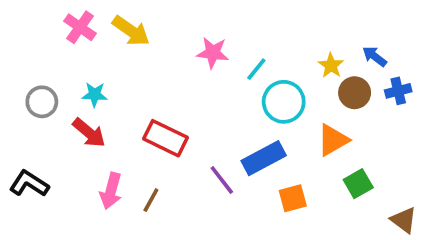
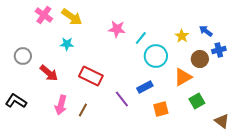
brown circle: (355, 93) -> (200, 59), moved
cyan star: (95, 95) -> (67, 44), moved
blue rectangle: (264, 158) -> (145, 87), size x0.7

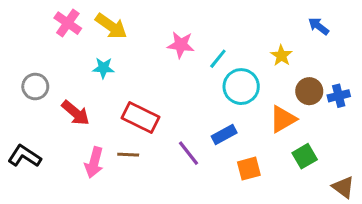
blue arrow: (206, 31) -> (319, 26), moved
blue cross: (219, 50) -> (339, 96), moved
brown line: (83, 110) -> (128, 155), moved, turned 64

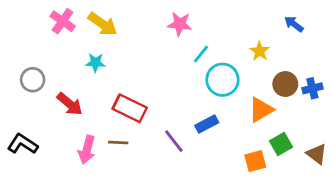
pink star: (181, 45) -> (180, 24), moved
orange square: (249, 169) -> (255, 161), moved
brown triangle: (343, 187) -> (317, 154), moved

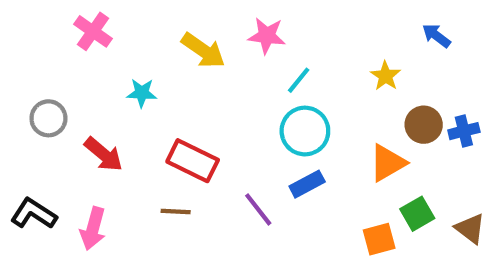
yellow arrow: (103, 24) -> (203, 50), moved
cyan circle: (222, 80) -> (305, 131), moved
pink arrow: (87, 150) -> (93, 229), moved

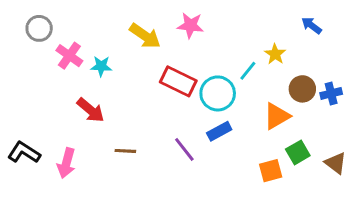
pink cross: (93, 31) -> (69, 56), moved
cyan line: (299, 80) -> (248, 71), moved
gray circle: (48, 118) -> (39, 28), moved
red arrow: (104, 154) -> (91, 110), moved
red rectangle: (193, 161) -> (178, 81), moved

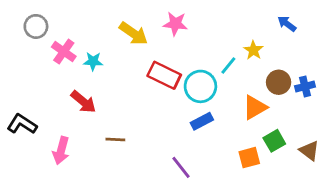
purple line: (184, 149) -> (181, 167), moved
black L-shape: (24, 152) -> (22, 124), moved

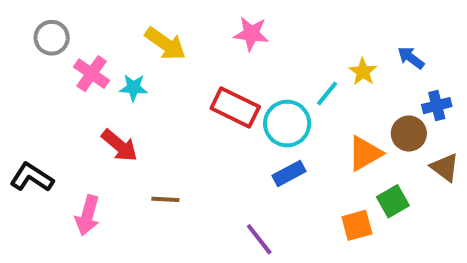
blue arrow: (287, 24) -> (411, 58), moved
yellow arrow: (134, 33) -> (165, 44), moved
brown circle: (279, 82) -> (409, 133), moved
blue cross: (305, 86) -> (437, 106), moved
brown triangle: (309, 151) -> (445, 167), moved

